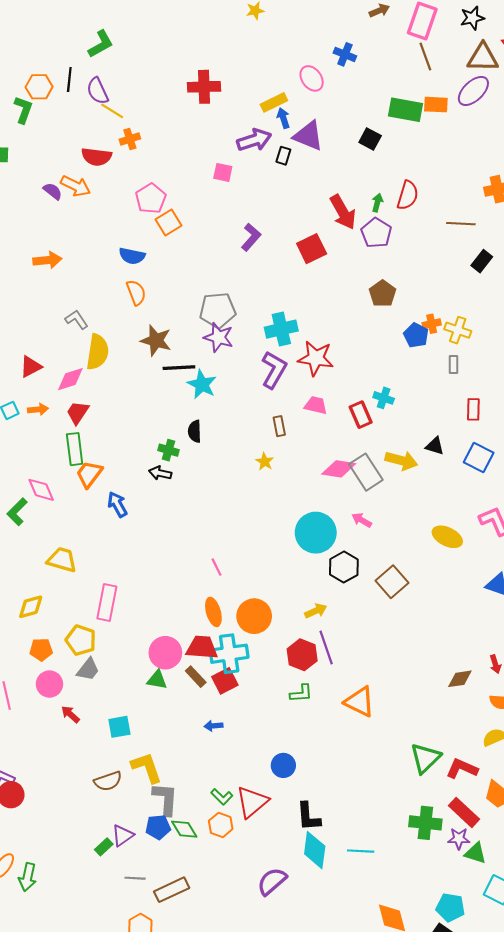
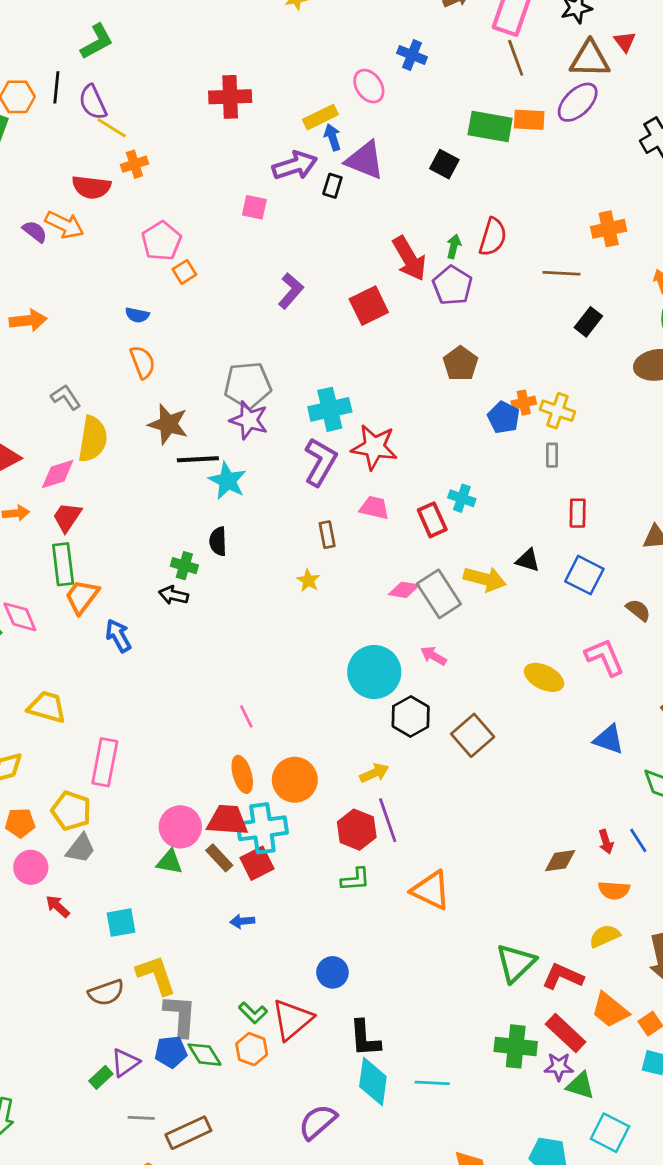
orange square: (169, 223) -> (184, 272), size x0.7
blue semicircle: (132, 256) -> (137, 315), size x0.7
pink diamond: (339, 469) -> (404, 590), size x0.7

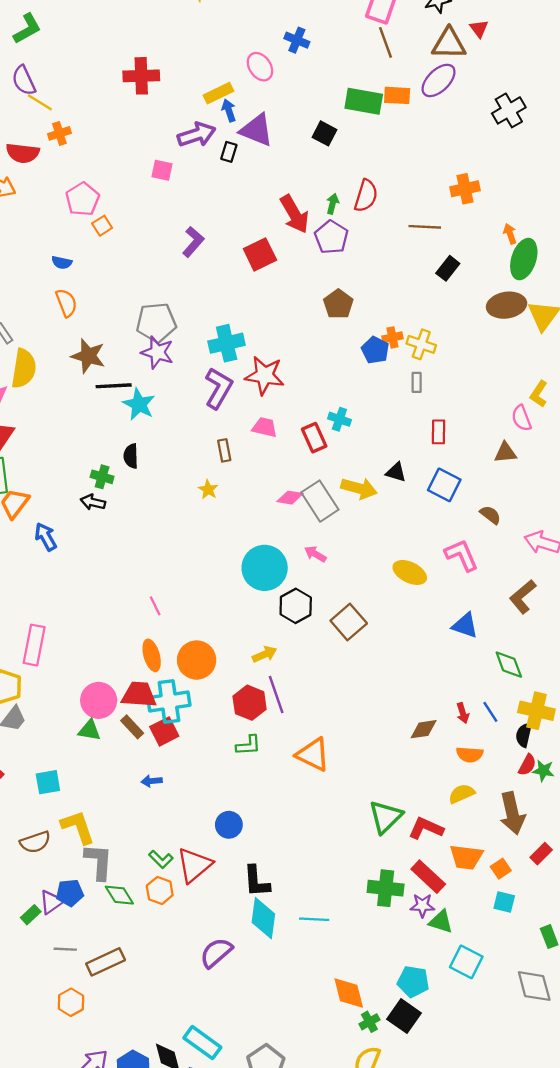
orange trapezoid: (610, 1010) -> (466, 857), turned -32
blue pentagon: (171, 1052) -> (70, 893), moved

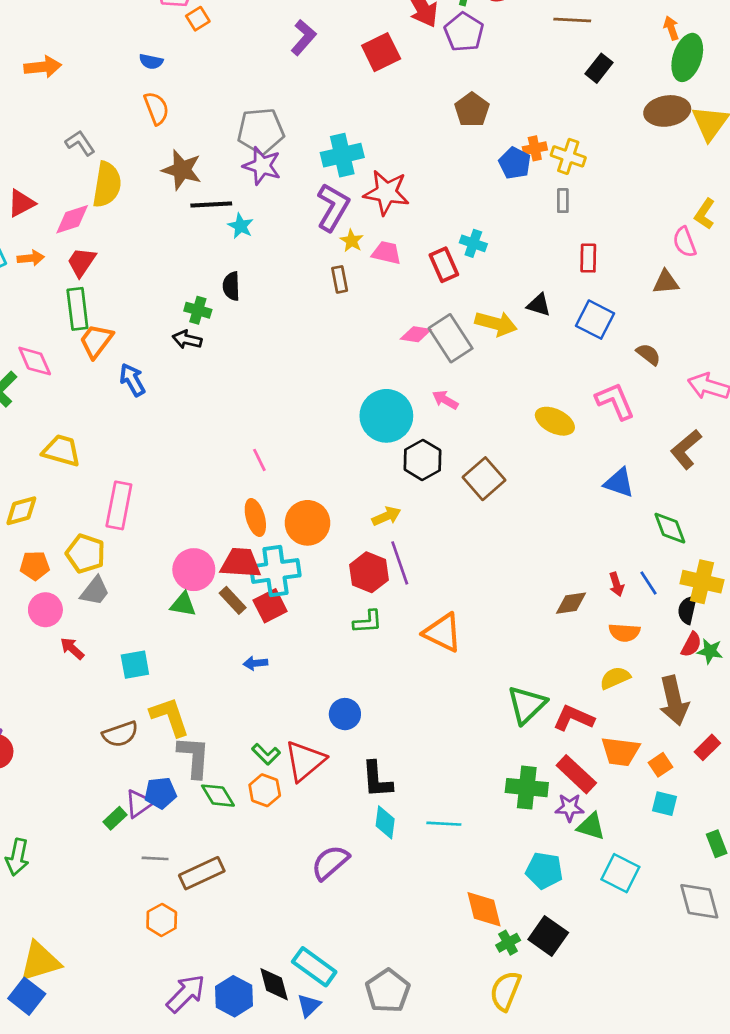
cyan star: (139, 404) -> (241, 226), size x0.7
yellow star: (208, 490) -> (352, 241), moved
cyan diamond: (263, 918) -> (385, 822), size x0.7
cyan pentagon: (413, 981) -> (544, 870), moved

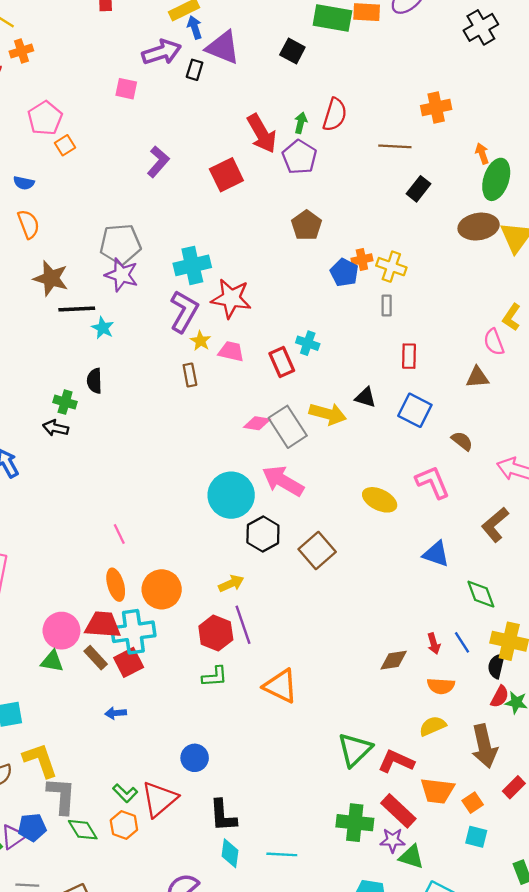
pink arrow: (445, 400) -> (283, 481), size x1.8

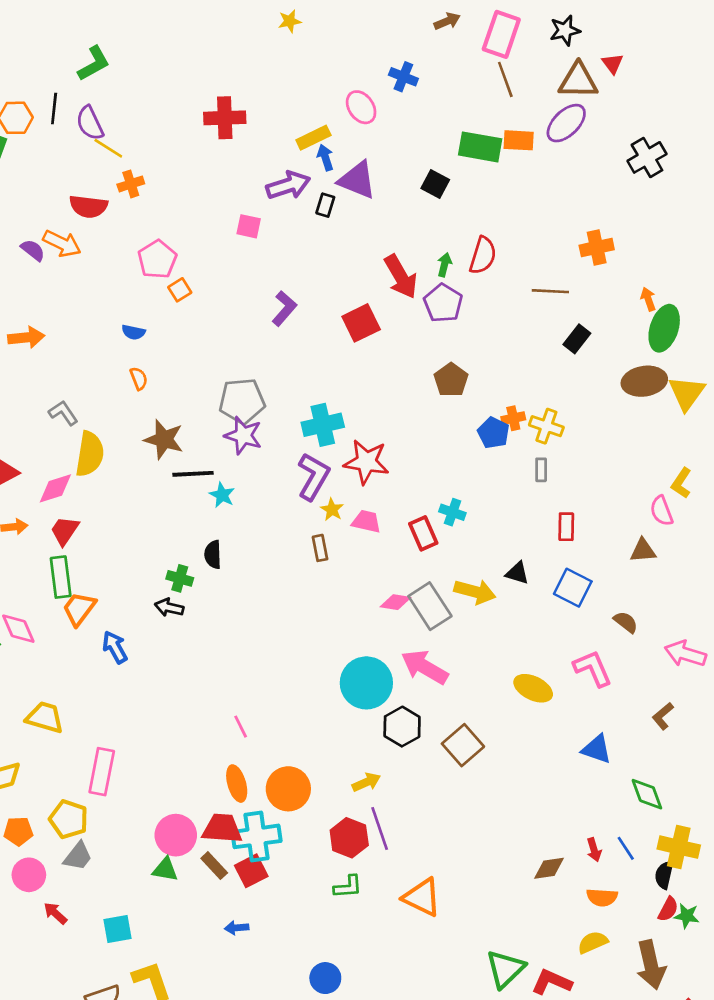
orange semicircle: (29, 224) -> (139, 379), size x0.7
brown L-shape: (495, 525) -> (663, 716), size x0.7

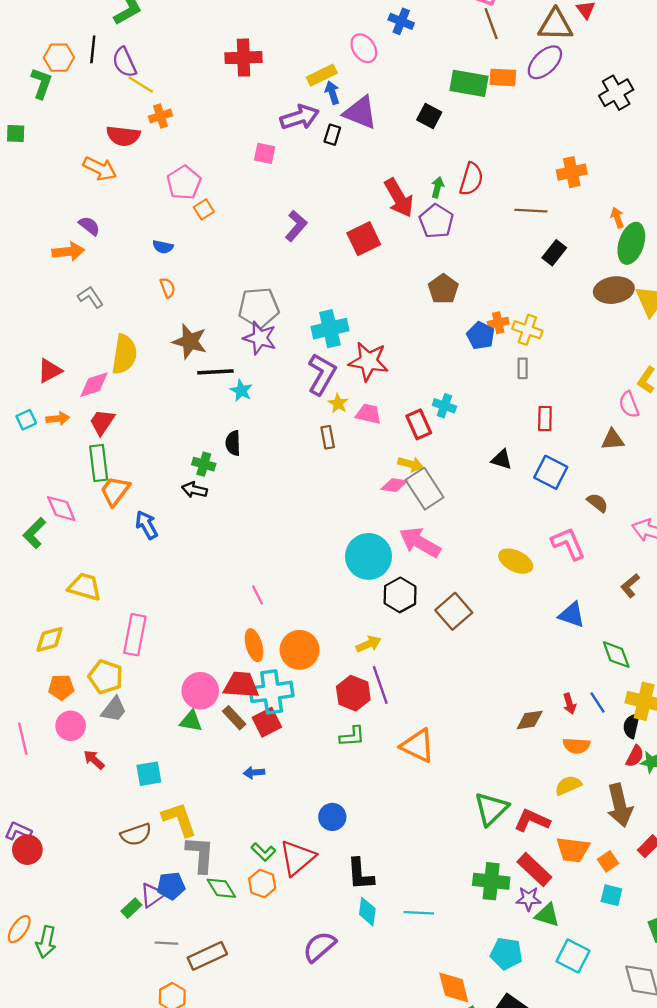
purple semicircle: (33, 250) -> (89, 226), moved
gray L-shape: (63, 413) -> (90, 297), moved
yellow arrow: (475, 592) -> (411, 464), moved, size x0.7

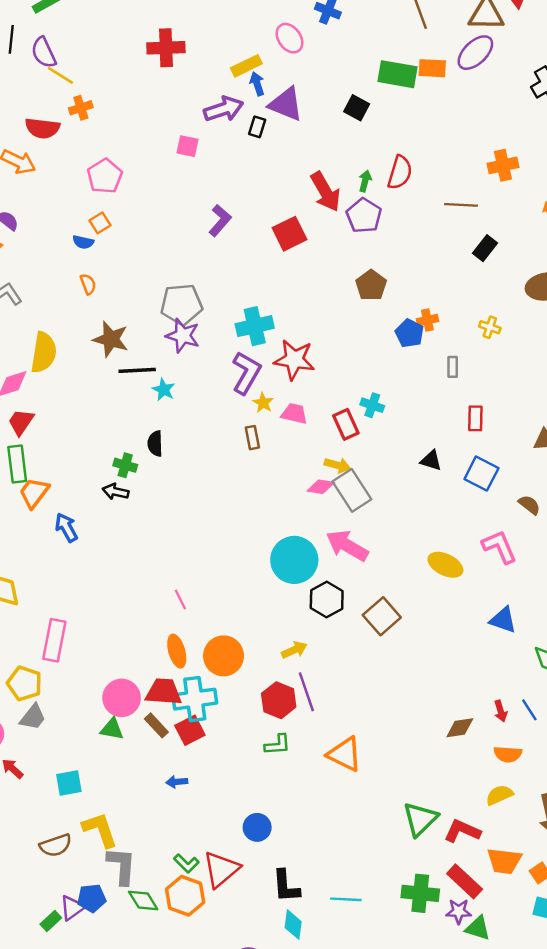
orange square: (204, 209) -> (100, 223), moved
yellow cross: (527, 330) -> (490, 327), moved, size x0.7
orange hexagon: (262, 884) -> (185, 896), size x1.4
cyan line: (419, 913) -> (346, 899), moved

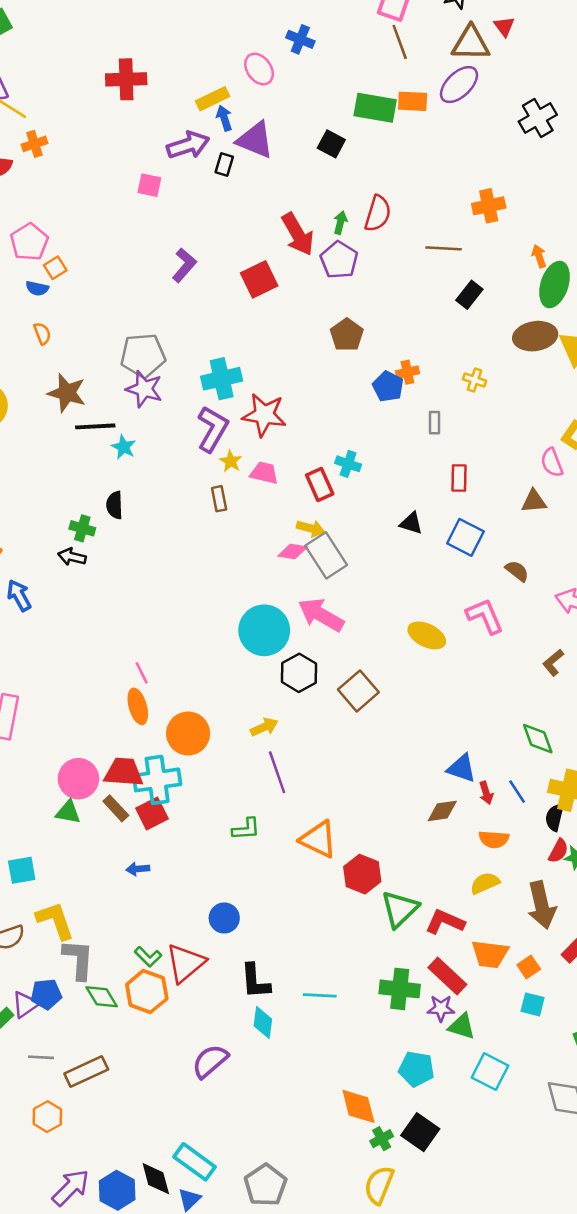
pink pentagon: (105, 176) -> (29, 242), moved
blue triangle: (503, 620) -> (462, 768), moved
orange ellipse: (177, 651) -> (138, 706), moved
red hexagon: (279, 700) -> (362, 874), moved

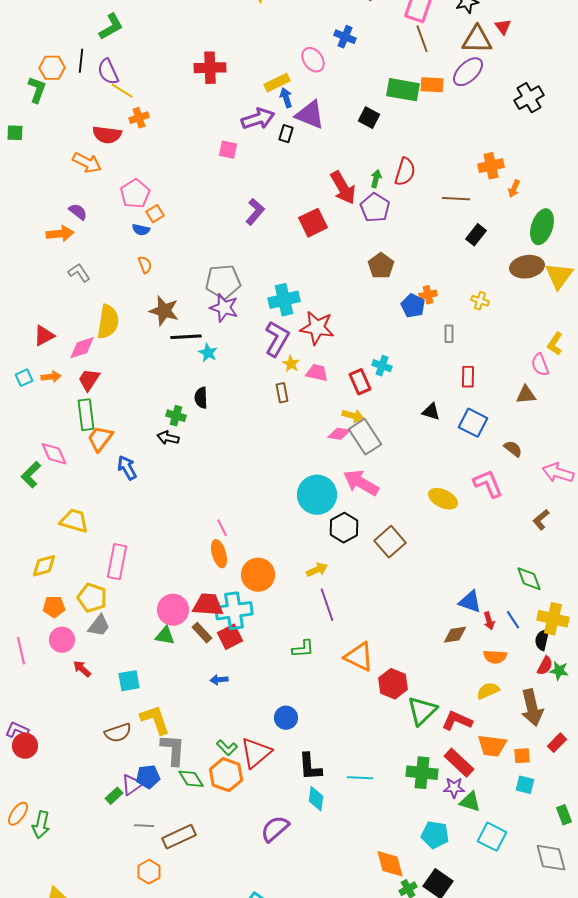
orange arrow: (539, 256) -> (514, 189), moved, turned -138
orange square: (529, 967) -> (522, 756), turned 30

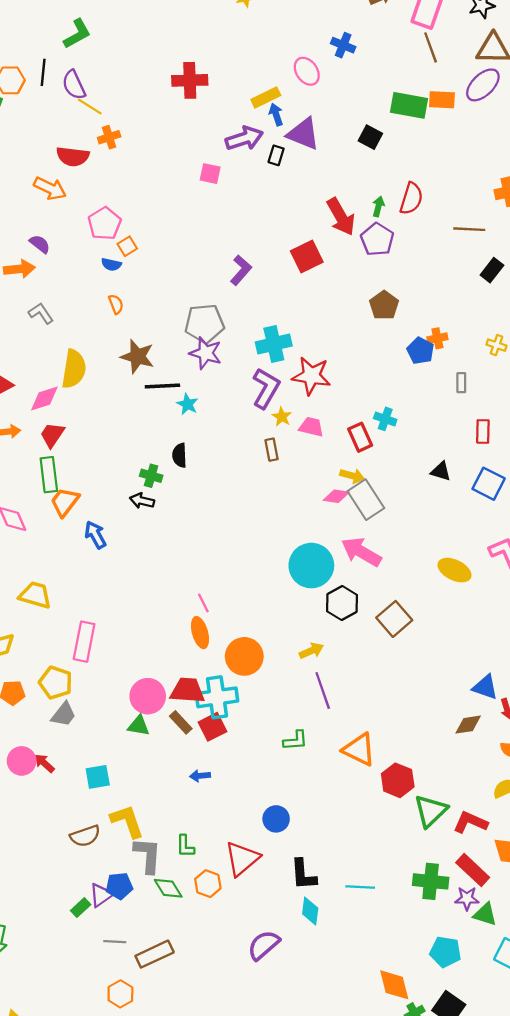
purple L-shape: (255, 212) -> (241, 270), moved
pink circle: (62, 640) -> (22, 761), moved
green L-shape: (227, 748) -> (185, 846), moved, turned 45
orange hexagon: (226, 775) -> (208, 884), size x0.7

